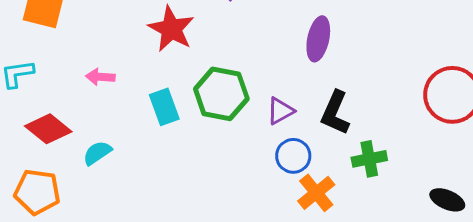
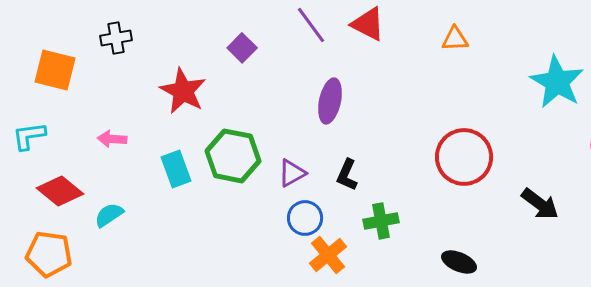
black L-shape: (335, 113) -> (347, 175), size x0.7

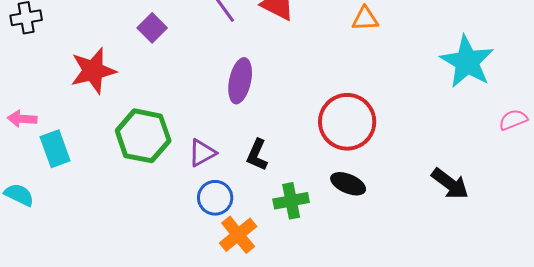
red star: (183, 91) -> (93, 71), turned 30
red circle: (464, 157) -> (347, 122), moved
cyan rectangle: (176, 169) -> (55, 149), moved
cyan semicircle: (109, 215) -> (19, 195), turned 60
black ellipse: (459, 262) -> (348, 184), moved

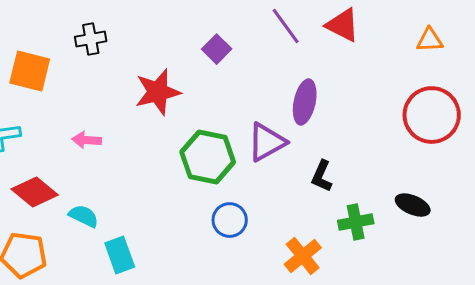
red circle: (347, 122) -> (432, 115), moved
cyan rectangle: (55, 149) -> (120, 255), moved
purple triangle: (202, 153) -> (267, 142), moved, size x1.4
blue circle: (215, 198) -> (230, 220), moved

